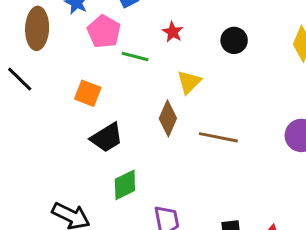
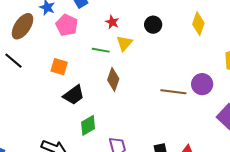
brown ellipse: (37, 28) -> (22, 26), turned 36
green line: (135, 56) -> (101, 50), moved
yellow triangle: (189, 82) -> (124, 43), moved
brown line: (218, 137) -> (173, 92), moved

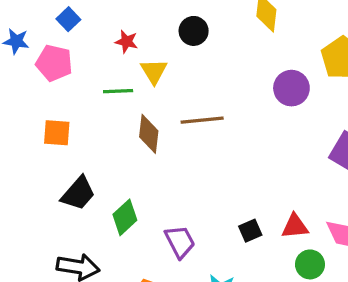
purple circle: (202, 84) -> (291, 88), moved
brown line: (173, 92) -> (202, 120), moved
black trapezoid: (74, 95) -> (78, 193), moved

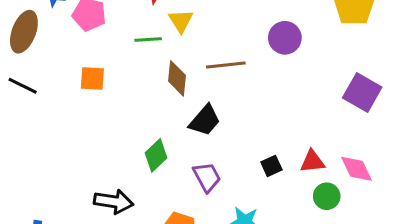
purple circle: (291, 88) -> (285, 38), moved
black trapezoid: (78, 193) -> (205, 120), moved

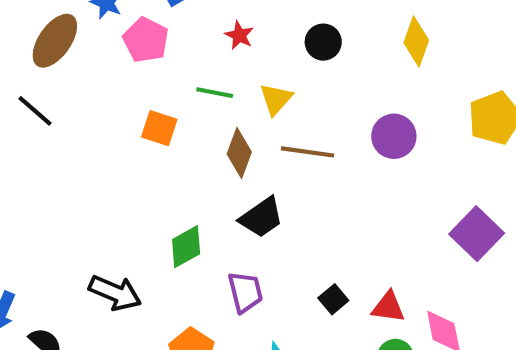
yellow triangle: (181, 21) -> (276, 99), moved
orange square: (92, 79) -> (159, 128), moved
black square: (271, 166) -> (333, 299), turned -30

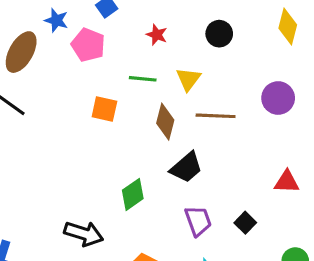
purple trapezoid: (245, 292) -> (198, 221), moved
red triangle: (388, 307) -> (287, 182), moved

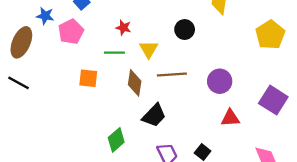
black circle: (219, 34) -> (185, 30), moved
red star: (157, 35) -> (123, 28), moved
pink pentagon: (88, 45) -> (71, 32), turned 30
purple circle: (278, 98) -> (220, 81), moved

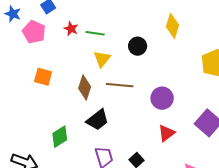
red star: (123, 28) -> (71, 29), moved
pink pentagon: (71, 32) -> (34, 32), turned -30
green line: (114, 53) -> (95, 33), moved
red triangle: (230, 118) -> (166, 133), turned -42

